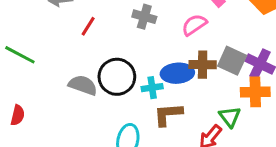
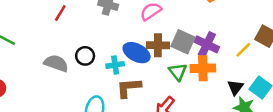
blue ellipse: (177, 73) -> (137, 53), turned 32
black circle: (117, 77) -> (85, 56), size x0.6
green triangle: (230, 117) -> (178, 72), moved

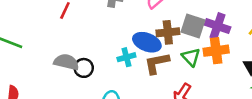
black circle: (85, 56) -> (84, 68), moved
brown L-shape: (129, 88) -> (157, 63), moved

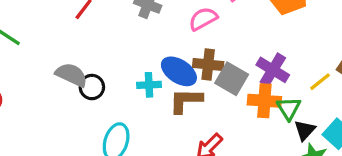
gray square: (193, 26) -> (232, 79), moved
green triangle: (191, 57) -> (289, 108), moved

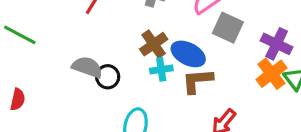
brown cross: (208, 64) -> (154, 44), moved, turned -36
gray square: (232, 79) -> (228, 28), moved
orange cross: (264, 101) -> (271, 74), turned -36

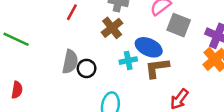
brown cross: (154, 44) -> (112, 28), moved
gray semicircle: (87, 67) -> (70, 62), turned 85

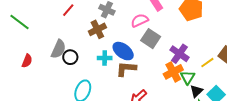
red semicircle: (17, 90) -> (27, 61), moved

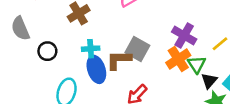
gray square: (151, 39) -> (137, 49), moved
gray semicircle: (59, 49) -> (20, 28), moved, turned 138
blue ellipse: (123, 51) -> (96, 69), moved, turned 40

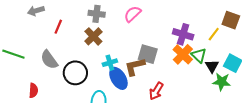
black circle: (47, 51) -> (75, 73), size x1.5

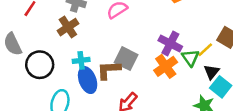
green triangle: (199, 55) -> (190, 58), moved
black triangle: (212, 66) -> (212, 72), moved

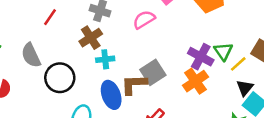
green triangle: (190, 58) -> (223, 51), moved
gray square: (126, 59) -> (153, 72), turned 30
cyan cross: (81, 60) -> (105, 59), moved

